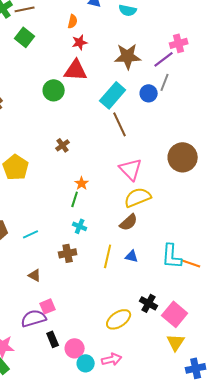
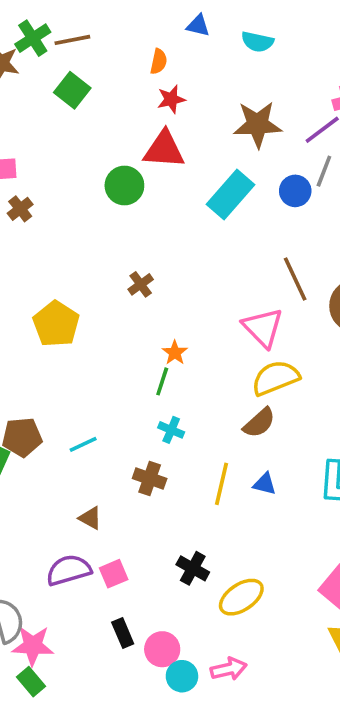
brown line: (120, 124) -> (295, 279), moved
brown cross: (68, 253) -> (150, 478), turned 30
black cross: (149, 303) -> (193, 568), moved
purple semicircle: (34, 318) -> (69, 570), moved

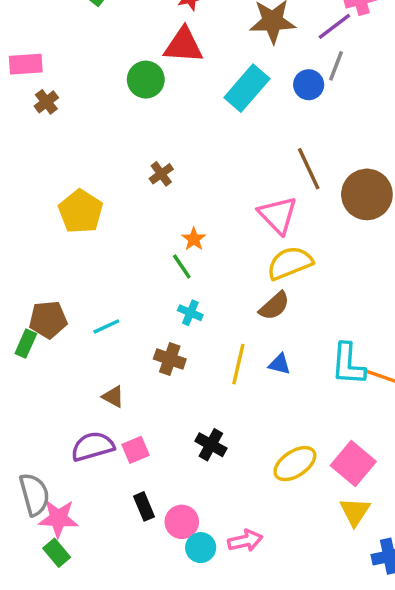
green line: (162, 381) -> (182, 266), turned -52
yellow ellipse: (241, 597) -> (295, 464), moved

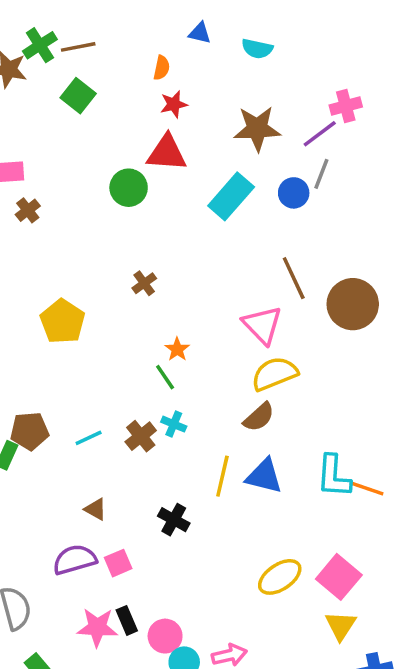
brown cross: (170, 359) -> (141, 436), moved, turned 32
blue triangle: (279, 364) -> (264, 476), size x1.6
black cross: (211, 445) -> (174, 520), moved
pink star: (58, 518) -> (97, 627), moved

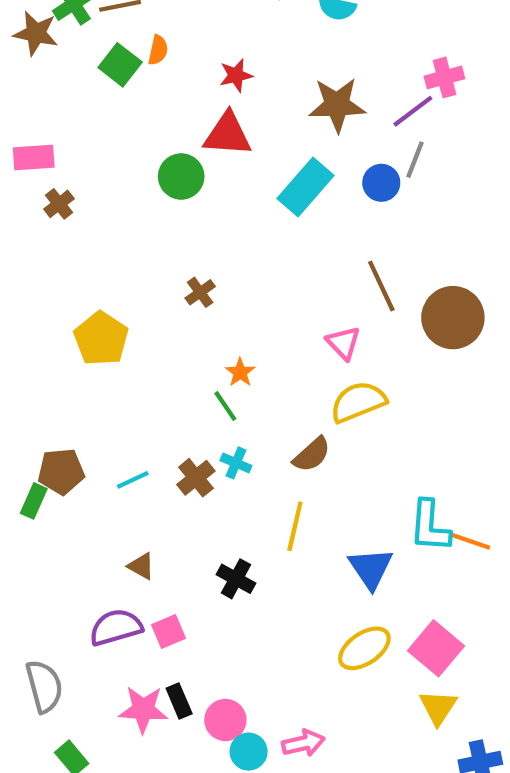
orange semicircle: (162, 68) -> (158, 50), moved
pink triangle: (262, 325) -> (343, 343), size x0.7
brown semicircle: (259, 417) -> (312, 455), moved
blue triangle: (264, 476) -> (371, 568), moved, turned 42

